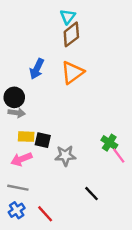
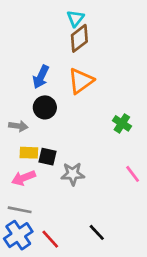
black circle: (14, 97) -> (45, 107), moved
green cross: (109, 143) -> (122, 123), moved
black line: (91, 194) -> (97, 232), moved
blue cross: (17, 210) -> (18, 235), size x1.5

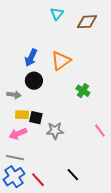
brown diamond: (79, 38) -> (87, 22), moved, turned 35
green cross: (122, 123) -> (83, 91), moved

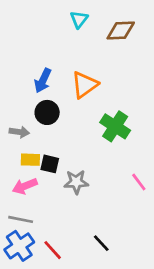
green cross: (83, 91) -> (115, 126), size x1.5

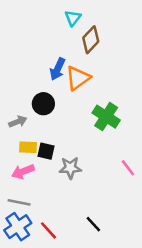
brown diamond: (121, 30) -> (91, 40), moved, turned -44
blue arrow: (43, 81) -> (57, 69), moved
gray arrow: (19, 132) -> (18, 122), turned -30

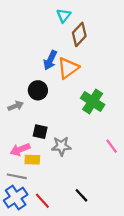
yellow rectangle: (28, 147) -> (32, 160), moved

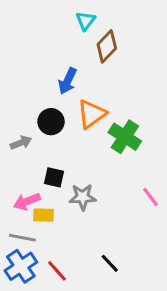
orange triangle: (68, 68) -> (92, 114), moved

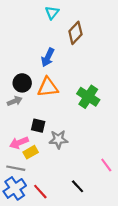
cyan triangle: (86, 21) -> (52, 13), moved
orange triangle: (92, 114) -> (48, 87), moved, turned 30
black circle: (51, 122) -> (22, 83), moved
pink line: (150, 197) -> (106, 165), moved
yellow rectangle: (43, 215) -> (31, 152), turned -32

